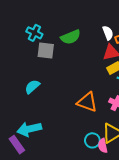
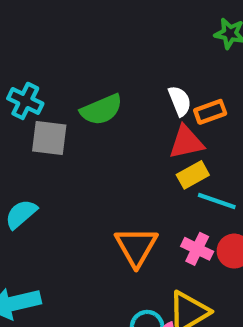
orange triangle: (87, 102) -> (136, 247), turned 40

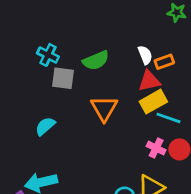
yellow rectangle: (193, 175) -> (153, 102), size x1.4
orange triangle: (136, 247) -> (104, 108), moved

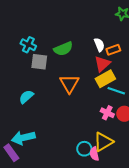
red triangle: (149, 81) -> (102, 64), turned -30

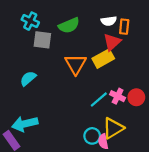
white semicircle: (99, 45) -> (109, 21), turned 104
orange rectangle: (113, 50) -> (124, 27), turned -64
yellow rectangle: (105, 79) -> (103, 59), moved
cyan line: (116, 91) -> (99, 99), moved, turned -60

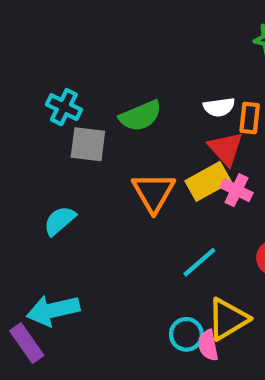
red triangle: (112, 42) -> (226, 149), turned -30
pink cross: (118, 96) -> (237, 190), moved

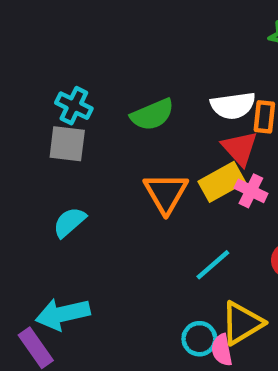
white semicircle: (219, 107) -> (233, 106), size x1.4
gray square: (88, 144) -> (67, 144), moved

